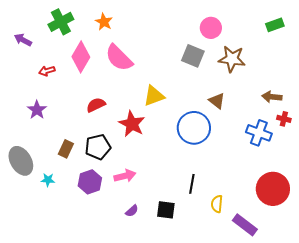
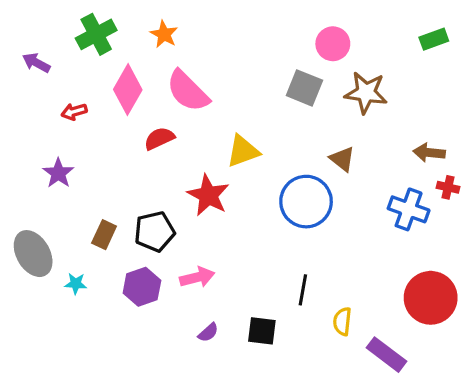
red semicircle: (96, 105) -> (159, 138), moved

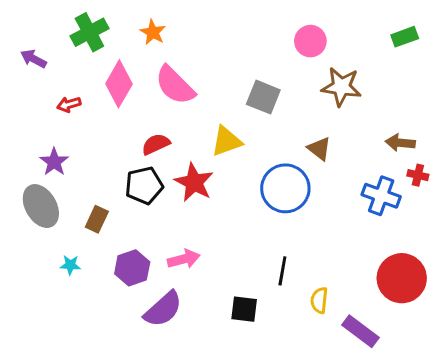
gray square: (304, 88) -> (263, 97), moved
red semicircle: (159, 138) -> (156, 144), moved
black pentagon: (155, 232) -> (144, 185), moved
gray ellipse: (33, 254) -> (41, 206), moved
purple semicircle: (208, 332) -> (163, 309), moved, size x2.0

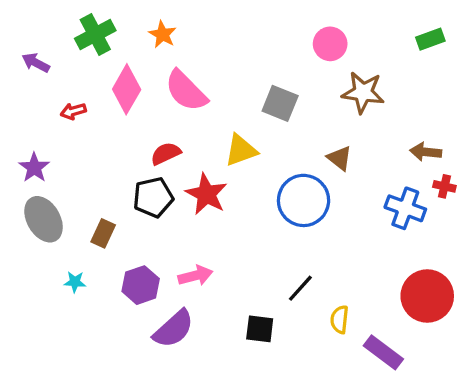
purple star: (54, 162) -> (34, 168), moved
black line: (282, 271) -> (300, 288), turned 32

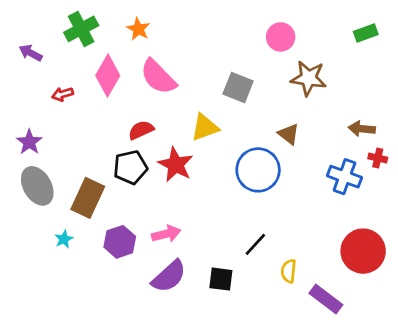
brown rectangle: (103, 233) -> (88, 198), size x1.6
cyan star: (75, 282) -> (64, 239), turned -30
purple semicircle: (174, 329) -> (169, 276), moved

